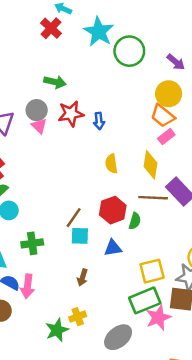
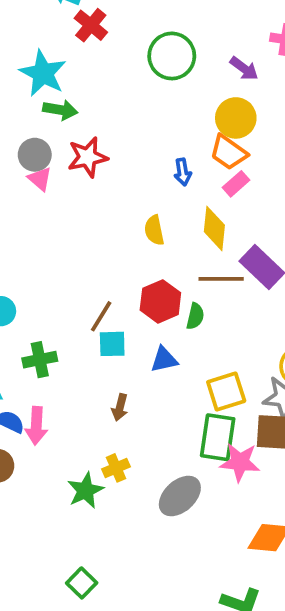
red cross: (51, 28) -> (91, 25), moved
cyan star: (99, 32) -> (43, 73), moved
blue arrow: (99, 121) -> (183, 172), moved
green rectangle: (145, 300) -> (218, 437), turned -56
pink star: (158, 318) -> (240, 462), turned 30

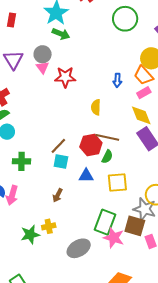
red star: (88, 157) -> (65, 77), moved
yellow diamond: (214, 228) -> (141, 115), moved, turned -40
brown line: (221, 279) -> (107, 137), moved
yellow square: (226, 392) -> (117, 183), moved

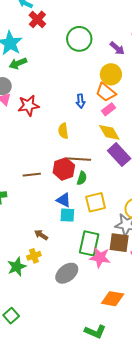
green arrow: (61, 34) -> (18, 63), turned 144
brown line: (58, 146) -> (32, 175), turned 48
cyan square: (61, 161) -> (67, 215), moved
blue triangle: (86, 176) -> (64, 200), turned 35
brown arrow: (58, 195) -> (41, 235), moved, turned 104

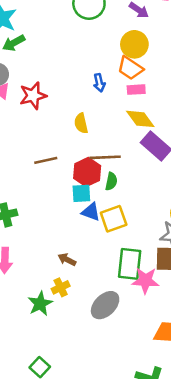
pink rectangle: (109, 109) -> (136, 90), turned 40
brown line: (32, 175) -> (46, 160), moved
yellow square: (96, 202) -> (114, 219), moved
cyan square: (67, 215) -> (81, 193), moved

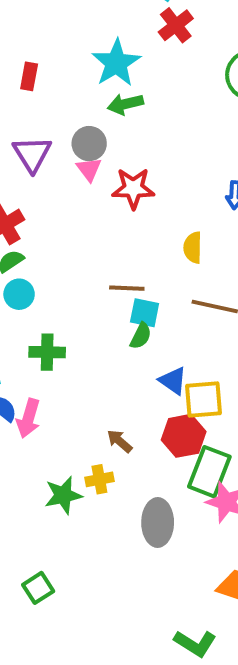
red hexagon: (87, 172) -> (184, 436), moved
green semicircle: (111, 181) -> (141, 336), moved
cyan square: (81, 193) -> (145, 313), moved
gray ellipse: (105, 305) -> (158, 522), turned -60

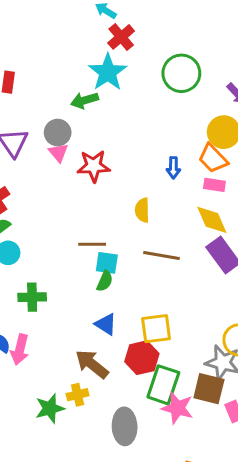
cyan star: (116, 63) -> (108, 72), moved
blue triangle: (173, 381) -> (106, 324), moved
brown arrow: (120, 441) -> (92, 364), size x1.6

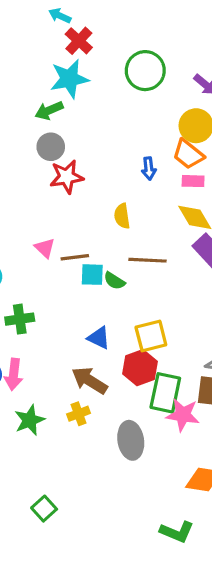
cyan star: (108, 72) -> (69, 79), turned 30
gray circle: (58, 133) -> (51, 147), moved
pink triangle: (58, 153) -> (45, 248), moved
green semicircle: (105, 281) -> (114, 281), moved, turned 105
green star: (50, 408) -> (30, 420), moved

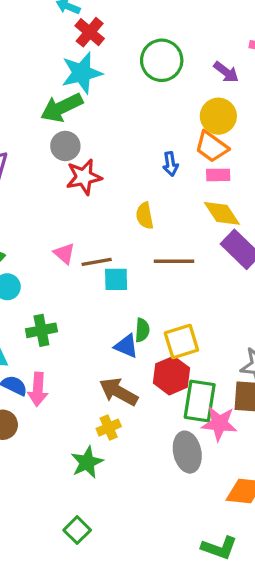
green arrow: (49, 110) -> (62, 108), size x1.4
green semicircle: (114, 281) -> (142, 330), moved, turned -115
green star: (30, 420) -> (87, 462), moved
gray ellipse: (131, 440) -> (187, 452), moved

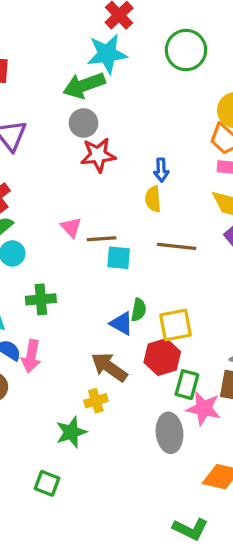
blue arrow: (170, 164) -> (161, 170), moved
green rectangle: (200, 401) -> (187, 385), size x0.7
green square: (77, 530) -> (47, 483), moved, turned -30

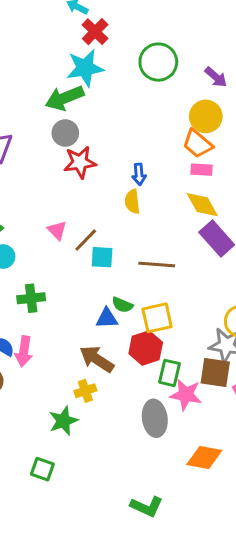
brown line: (102, 239) -> (86, 240), turned -40
brown line: (177, 246) -> (157, 265), moved
green semicircle: (139, 310) -> (122, 305), turned 105
blue triangle: (121, 324) -> (107, 318), turned -30
green L-shape: (190, 529) -> (147, 506), moved

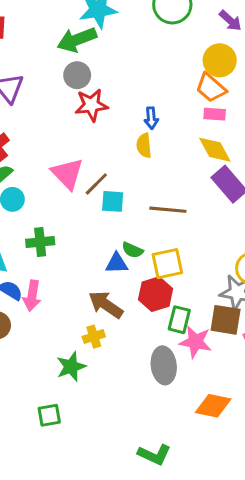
pink triangle: (57, 230) -> (67, 174), size x1.6
green square: (42, 469) -> (49, 415), turned -30

